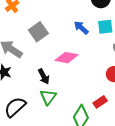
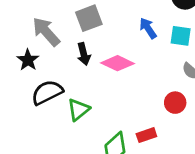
black arrow: (44, 76) -> (84, 54), moved
black semicircle: (15, 107) -> (47, 92), moved

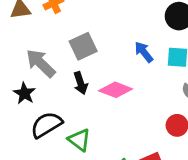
green triangle: (78, 110) -> (79, 140), turned -40

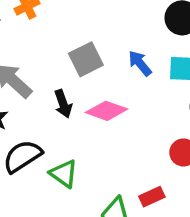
gray square: (83, 46) -> (86, 59), moved

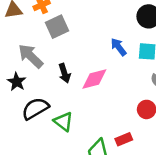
gray square: (86, 59) -> (57, 27), moved
pink diamond: (106, 111) -> (94, 79), turned -36

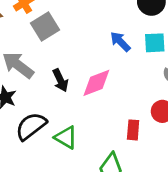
red rectangle: (124, 139) -> (133, 130), moved, turned -56

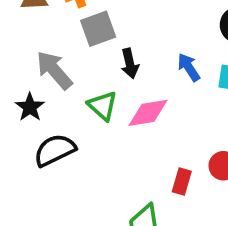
black arrow: (60, 80) -> (130, 63), moved
green triangle: (66, 137) -> (103, 106), moved

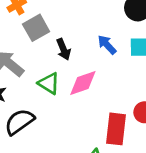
red rectangle: (182, 181) -> (116, 129), size x1.6

